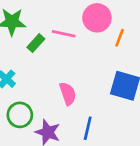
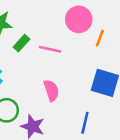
pink line: (64, 34) -> (50, 49), moved
blue line: (88, 128) -> (85, 123), moved

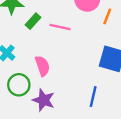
pink semicircle: (51, 90) -> (42, 66), moved

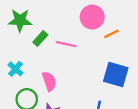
orange line: (107, 16) -> (111, 34), turned 42

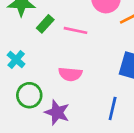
pink semicircle: (49, 81) -> (70, 74), moved, turned 114

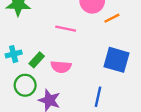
green rectangle: (45, 24) -> (37, 60), moved
cyan cross: (16, 60) -> (14, 54), turned 35

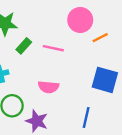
green rectangle: (37, 60) -> (24, 46), moved

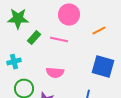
pink circle: (80, 20) -> (69, 15), moved

